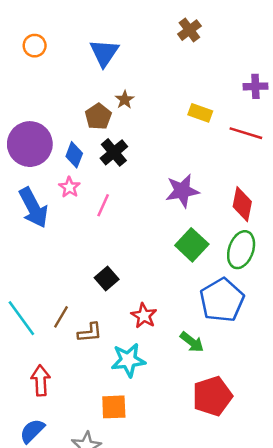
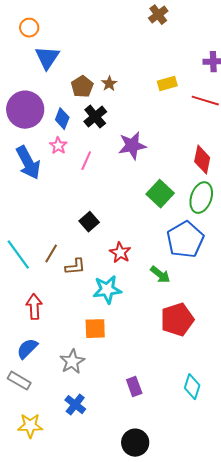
blue triangle: (104, 53) -> (47, 58), moved
brown star: (125, 100) -> (109, 84), moved
yellow rectangle: (200, 113) -> (167, 84), turned -36
purple star: (182, 191) -> (132, 146), moved

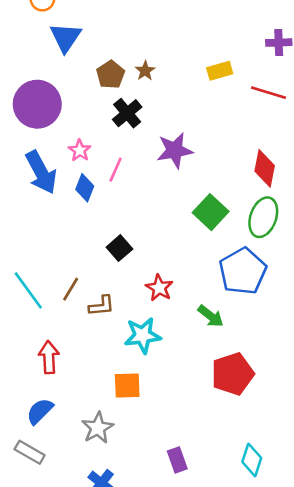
blue diamond: (62, 119) -> (85, 188), moved

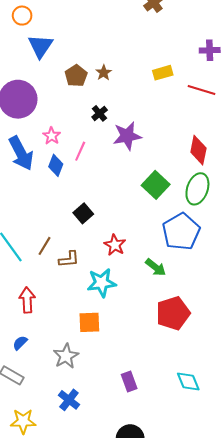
black cross: (127, 113) -> (100, 113), moved, size x0.7
blue semicircle: (40, 411) -> (20, 343), size x0.7
cyan diamond: (252, 460) -> (188, 382), turned -40

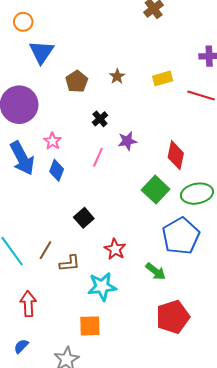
brown star: (104, 73) -> (117, 76), moved
purple star: (127, 136) -> (127, 141), size x0.7
red diamond: (198, 150) -> (176, 155), moved
pink line: (80, 151) -> (98, 157), moved
green ellipse: (197, 189) -> (197, 194), turned 60

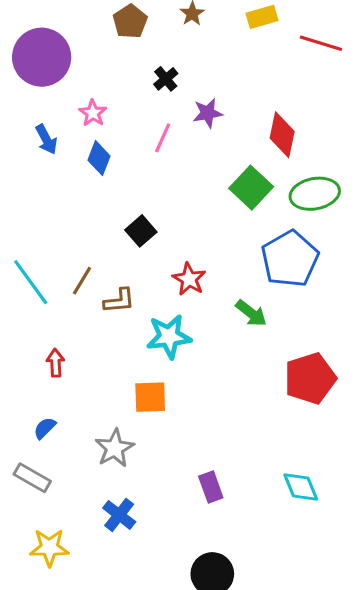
blue arrow: (22, 158) -> (46, 139), size x0.6
red arrow: (28, 304) -> (56, 363), size x0.7
red pentagon: (173, 317) -> (310, 378), moved

